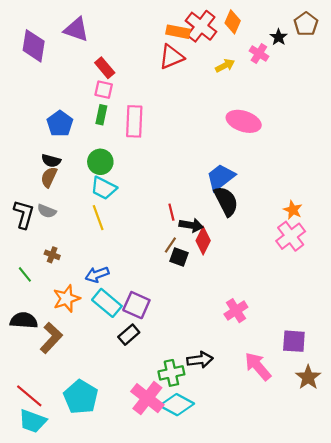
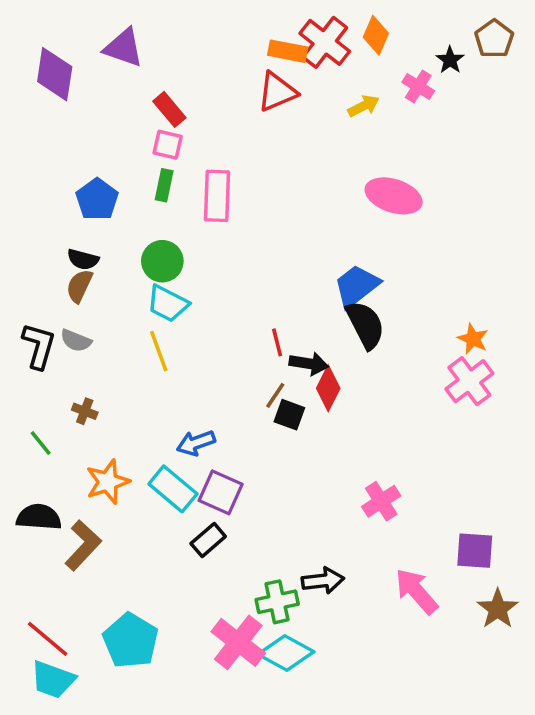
blue arrow: (97, 274) -> (196, 443), moved

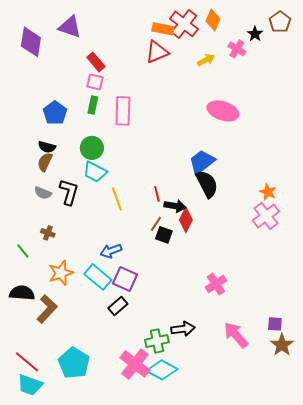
black L-shape: (39, 346) -> (69, 192), moved
yellow line: (159, 351) -> (117, 199), moved
purple square: (475, 551) -> (275, 324), moved, size x0.7

